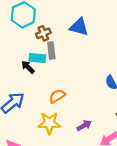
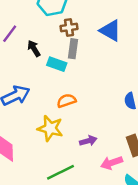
cyan rectangle: (37, 58) -> (57, 64), moved
black arrow: (28, 67) -> (34, 48), moved

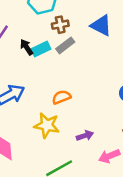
gray rectangle: (73, 49) -> (65, 45), turned 48
cyan rectangle: (57, 64) -> (41, 49), moved, turned -42

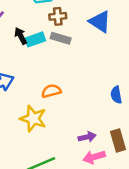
gray rectangle: (65, 45) -> (61, 38), turned 48
purple arrow: (85, 136) -> (87, 137), moved

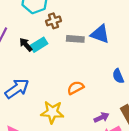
blue triangle: (100, 22) -> (100, 34), moved
gray rectangle: (61, 38) -> (75, 39), moved
orange semicircle: (51, 91) -> (76, 88), moved

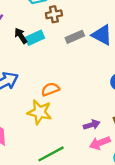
gray rectangle: (75, 39) -> (75, 37), turned -35
orange semicircle: (76, 88) -> (50, 89), moved

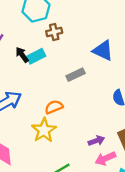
gray rectangle: (75, 37) -> (76, 75), moved
yellow star: (40, 112) -> (44, 130), turned 30

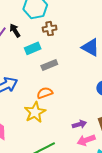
black arrow: (22, 55) -> (15, 31), moved
gray rectangle: (76, 75) -> (49, 65), moved

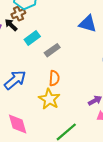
brown cross: (50, 29) -> (18, 14), moved
orange semicircle: (45, 93) -> (54, 78), turned 126

